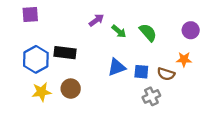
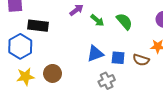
black rectangle: (65, 53) -> (38, 26), moved
gray cross: (151, 96) -> (107, 81), moved

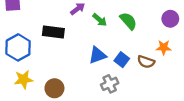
black rectangle: (38, 26) -> (53, 32), moved
blue square: (118, 58) -> (122, 60), turned 32
brown circle: (53, 73) -> (54, 88), moved

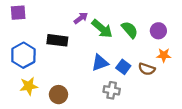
purple circle: (170, 19) -> (158, 31), moved
green arrow: (100, 20) -> (102, 29), size x1.5
gray cross: (110, 84) -> (112, 90), turned 35

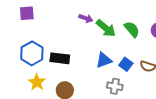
purple arrow: (81, 18) -> (86, 18), turned 56
black rectangle: (57, 40) -> (60, 58), moved
yellow star: (29, 86) -> (37, 82), turned -30

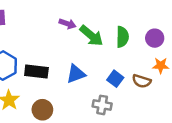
green semicircle: (132, 29) -> (122, 37), turned 42
blue triangle: (104, 60) -> (76, 74), moved

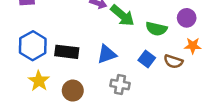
green semicircle: (122, 37) -> (156, 29), moved, turned 102
gray cross: (102, 105) -> (120, 84), moved

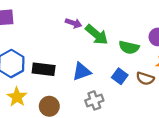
gray cross: (120, 84) -> (94, 100), turned -30

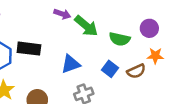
black rectangle: (44, 69) -> (29, 49), moved
brown semicircle: (145, 79) -> (136, 71), turned -42

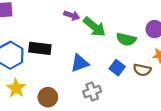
brown semicircle: (136, 71) -> (142, 70), turned 36

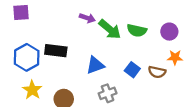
green semicircle: (126, 39) -> (137, 30), moved

